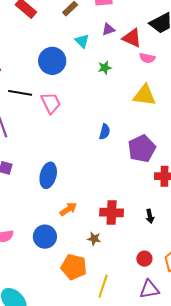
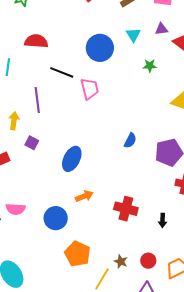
blue semicircle: (105, 132) -> (130, 141), moved
brown star: (94, 239) -> (121, 261), moved

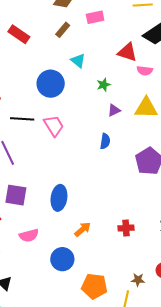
purple triangle: (161, 29) -> (114, 110), moved
blue semicircle: (130, 141) -> (105, 141), moved
purple square: (32, 143) -> (16, 195), size x1.6
pink semicircle: (16, 209) -> (29, 235), moved
red cross: (126, 209) -> (126, 228), size x0.7

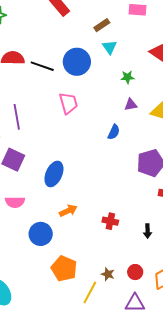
brown rectangle: (63, 30) -> (102, 25), moved
black line: (22, 119) -> (42, 66), moved

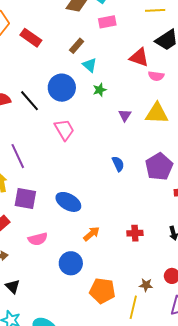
black line: (42, 66) -> (29, 101), turned 45
green star: (128, 77) -> (100, 90), moved
purple triangle: (131, 105) -> (125, 115), turned -32
blue semicircle: (114, 132) -> (118, 164), moved, turned -35
blue ellipse: (54, 174) -> (68, 202), turned -70

